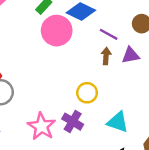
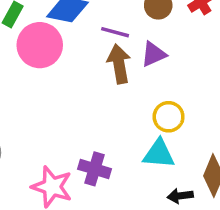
brown arrow: (106, 56) -> (119, 64), size x1.5
yellow circle: (87, 93) -> (169, 117), moved

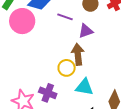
brown arrow: (119, 64) -> (78, 54), moved
yellow circle: (169, 117) -> (67, 68), moved

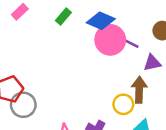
pink circle: (22, 21) -> (110, 40), moved

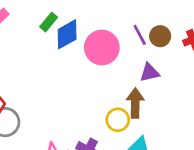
blue diamond: (101, 21) -> (67, 34), moved, turned -52
purple line: (130, 43) -> (140, 35), moved, turned 36

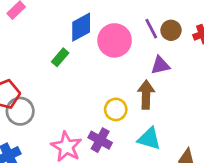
green rectangle: (49, 22) -> (60, 57), moved
yellow circle: (118, 120) -> (116, 109), moved

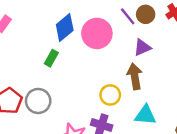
gray circle: (20, 111) -> (38, 101), moved

